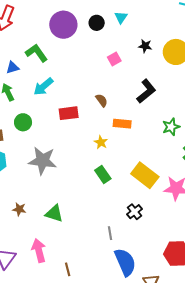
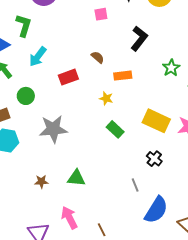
green L-shape: (37, 53) -> (24, 25), turned 65
pink square: (114, 59) -> (101, 14), turned 32
blue semicircle: (125, 262) -> (156, 210), turned 68

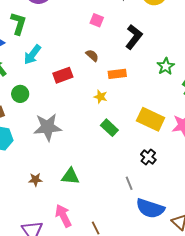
pink square: (101, 14) -> (97, 20), moved, turned 32
blue semicircle: (156, 210) -> (150, 208), turned 76

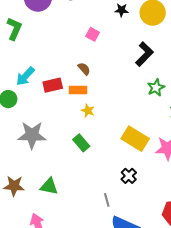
black L-shape: (134, 37) -> (144, 54), moved
cyan arrow: (32, 55) -> (25, 76), moved
orange rectangle: (117, 74) -> (78, 90), moved
green rectangle: (109, 128) -> (81, 143), moved
brown star: (35, 180) -> (14, 186), size x1.5

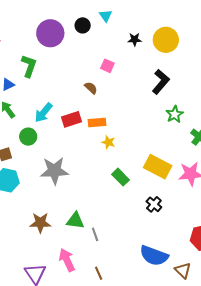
brown semicircle: (84, 69) -> (91, 88), moved
green rectangle: (81, 143) -> (121, 177), moved
gray line: (107, 200) -> (95, 234), moved

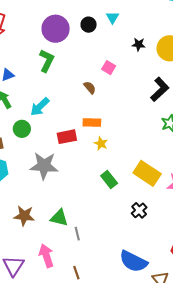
green L-shape: (29, 66) -> (47, 61), moved
red rectangle: (71, 119) -> (67, 137), moved

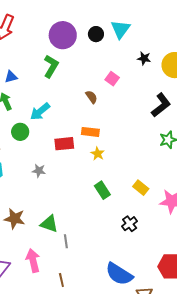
cyan triangle: (112, 17) -> (120, 29), size x1.5
gray star: (44, 166) -> (39, 171), size x0.5
yellow rectangle: (147, 173) -> (141, 188), size x0.6

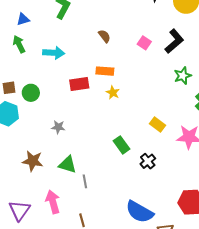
pink square: (112, 79) -> (144, 43), moved
cyan arrow: (40, 111) -> (54, 53), turned -135
green circle: (20, 132) -> (31, 93), moved
gray star: (39, 171) -> (58, 127), moved
green rectangle: (102, 190) -> (122, 145), moved

